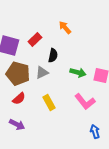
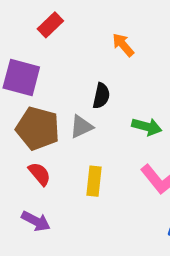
red rectangle: (35, 40) -> (50, 25), moved
red semicircle: (19, 99) -> (40, 174), turned -88
yellow rectangle: (49, 103) -> (94, 181), turned 35

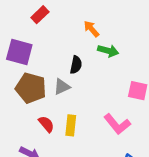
green arrow: (147, 127) -> (108, 51), moved
red semicircle: (40, 174) -> (46, 124), moved

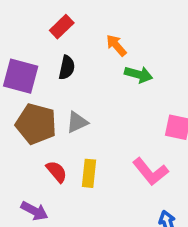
red rectangle: (40, 15) -> (62, 27), moved
black semicircle: (76, 65) -> (67, 68), moved

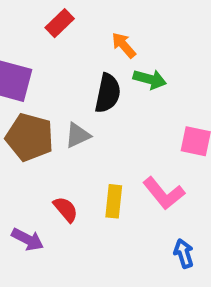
black semicircle: (67, 68) -> (108, 93), moved, size x1.4
red semicircle: (57, 172) -> (66, 209), moved
yellow rectangle: (89, 173) -> (114, 201), moved

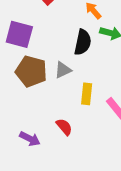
yellow rectangle: (114, 201) -> (87, 94), moved
red semicircle: (66, 209) -> (64, 127), moved

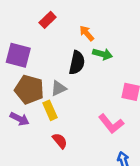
yellow rectangle: (87, 94) -> (50, 110), moved, turned -30
purple arrow: (30, 139) -> (19, 119), moved

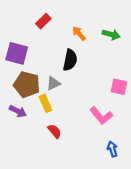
green arrow: (103, 54) -> (111, 34), moved

